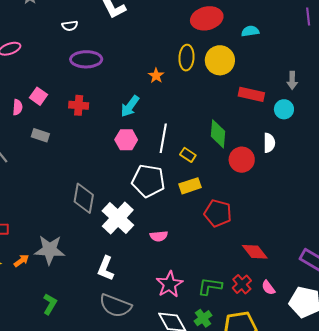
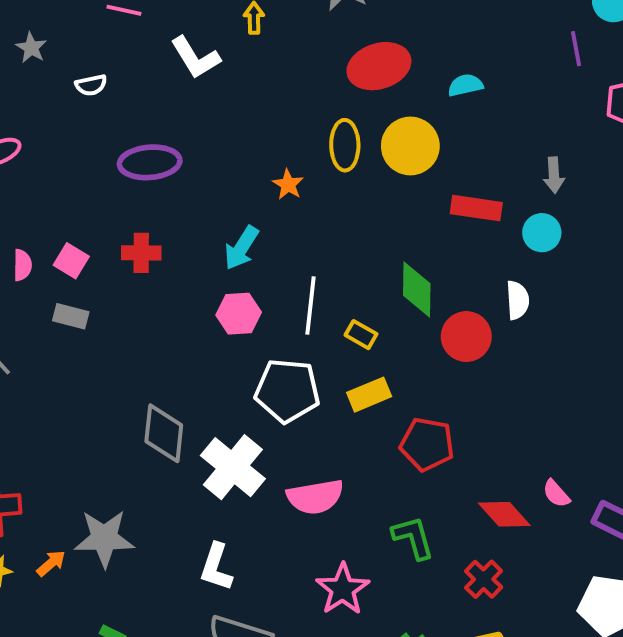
white semicircle: (70, 26) -> (91, 85), moved
pink square: (39, 96) -> (71, 261), moved
pink semicircle: (159, 236) -> (315, 497), size x1.6
green L-shape: (210, 286) -> (413, 538), moved, turned 70
pink semicircle: (268, 288) -> (556, 494), moved

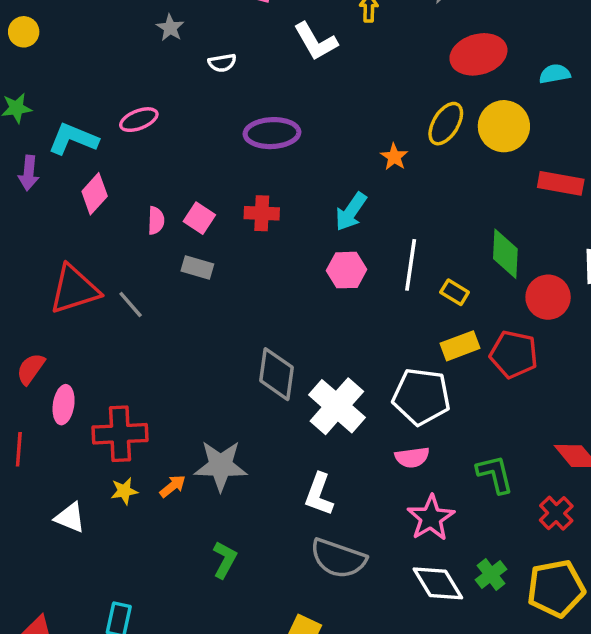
yellow ellipse: (345, 145) -> (446, 124), turned 30
white pentagon: (287, 391) -> (421, 397), moved
red pentagon: (427, 444) -> (514, 354), moved
pink semicircle: (315, 497) -> (412, 457), moved, size x0.7

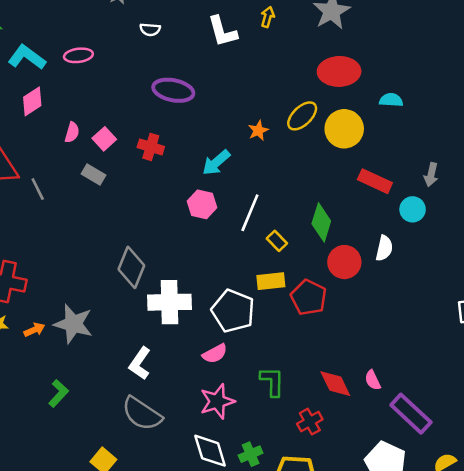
white cross: (337, 406) -> (169, 302), turned 33
pink semicircle: (412, 457) -> (215, 354), turned -35

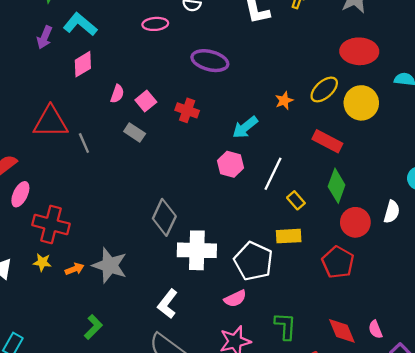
pink ellipse: (78, 55) -> (155, 24), moved
red rectangle: (375, 181) -> (327, 141), moved
red pentagon: (309, 297) -> (338, 262), moved

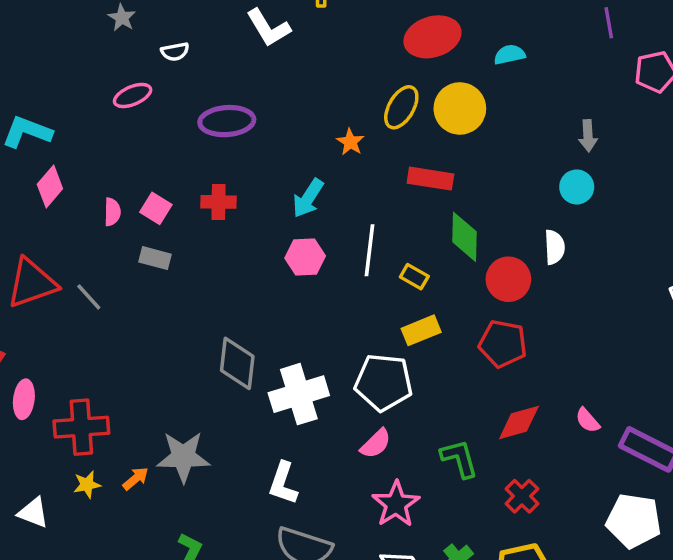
red diamond: (342, 331) -> (519, 422), moved, turned -64

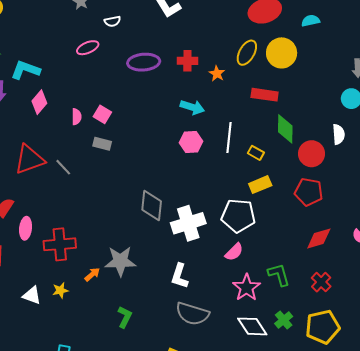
cyan arrow: (308, 198) -> (192, 107), turned -105
red cross: (219, 202) -> (187, 61), moved
green L-shape: (459, 459) -> (279, 275), moved
yellow star: (87, 485) -> (60, 290), moved

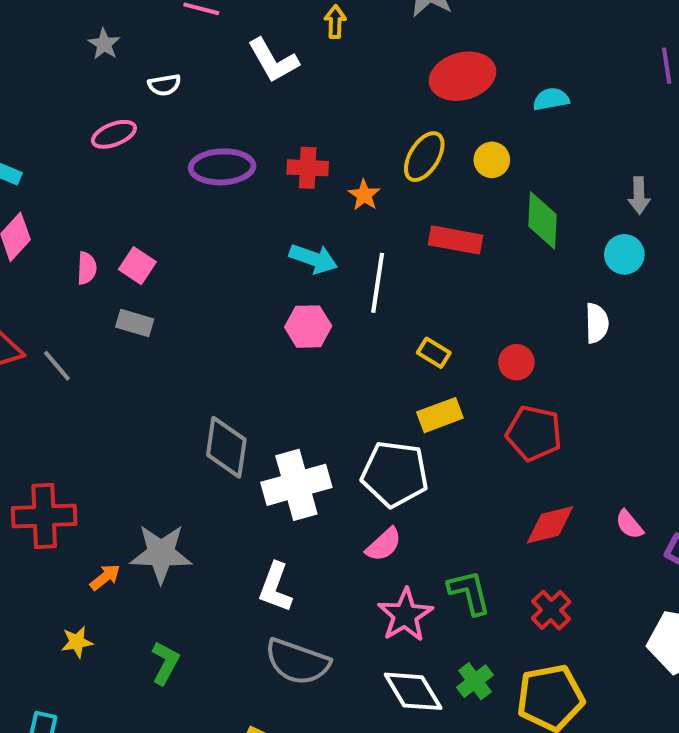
yellow circle: (282, 53) -> (492, 160), size x0.6
green diamond: (285, 129) -> (543, 220), moved
white line: (229, 138) -> (378, 283), moved
red circle: (312, 154) -> (516, 362), moved, size x0.7
yellow star: (60, 290) -> (77, 642), moved

